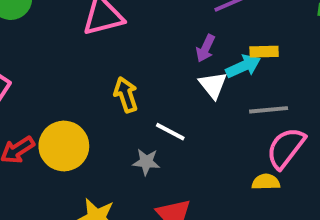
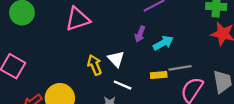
yellow rectangle: (264, 52) -> (159, 75), moved
white triangle: (213, 85) -> (116, 59), moved

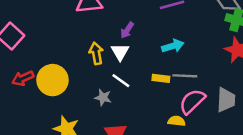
purple arrow: (140, 34) -> (127, 30), moved

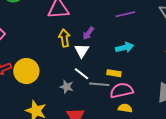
yellow arrow: (96, 53) -> (64, 38), moved
gray line: (185, 76) -> (99, 84), moved
pink semicircle: (192, 101) -> (122, 90), moved, turned 30

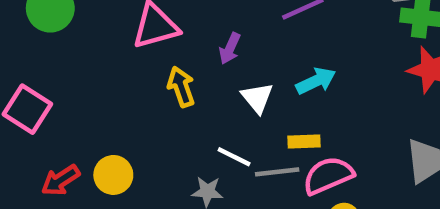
purple arrow: (88, 33) -> (230, 48), moved
white triangle: (82, 51) -> (257, 98), moved
yellow circle: (26, 71) -> (113, 175), size x0.7

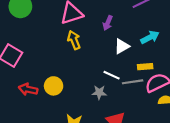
yellow arrow: (181, 87) -> (74, 40), moved
white triangle: (257, 98) -> (122, 46), turned 42
red arrow: (60, 180) -> (28, 89), turned 48

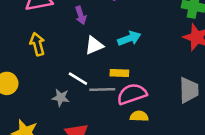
purple arrow: (108, 23) -> (81, 15), turned -48
yellow arrow: (74, 40) -> (37, 44), moved

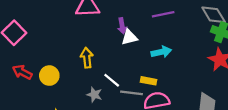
yellow arrow: (37, 44) -> (87, 58), moved
white triangle: (94, 45) -> (129, 37), moved

